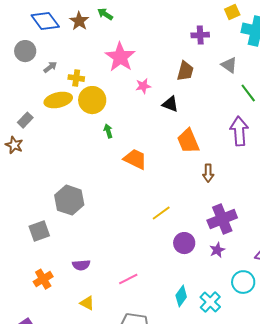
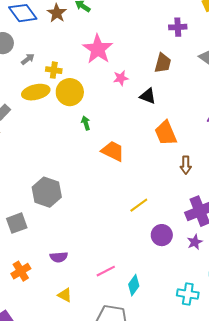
cyan diamond: (181, 296) -> (134, 285), moved
cyan cross: (210, 302) -> (188, 294), turned -35

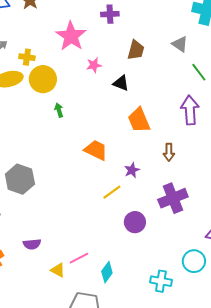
purple cross: (178, 27) -> (110, 14), moved
orange trapezoid: (113, 151) -> (96, 150), moved
brown arrow: (186, 165) -> (169, 152), moved
purple star: (195, 242) -> (132, 170), moved
yellow triangle: (65, 295) -> (58, 270), moved

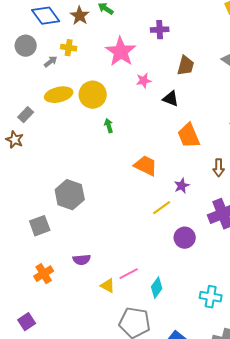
yellow cross: (27, 57) -> (69, 48), moved

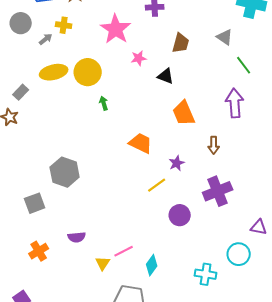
yellow triangle: (108, 286) -> (103, 263), turned 35

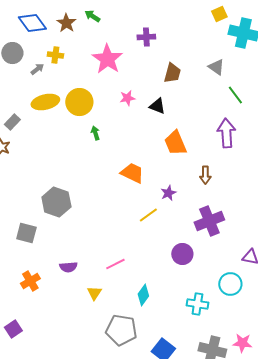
pink star: (139, 58) -> (127, 98), moved
gray square: (35, 203) -> (26, 233), turned 35
purple circle: (180, 215) -> (182, 254), moved
pink line: (124, 251) -> (115, 264), moved

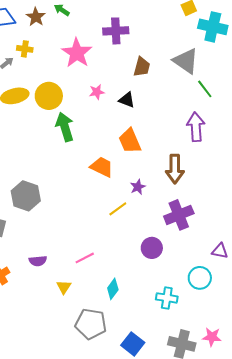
purple cross: (146, 37) -> (116, 31), size x1.4
gray triangle: (216, 67) -> (186, 61), size x1.6
green arrow: (95, 133) -> (65, 127), size x2.0
orange trapezoid: (175, 143) -> (130, 141), moved
brown arrow: (205, 175) -> (175, 169), size x1.6

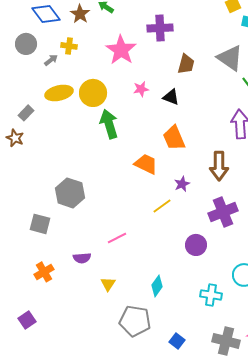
pink line: (85, 258) -> (117, 238), moved
blue square: (133, 344) -> (177, 341), size x0.7

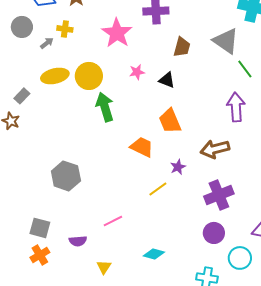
brown arrow: (219, 166) -> (215, 149), turned 76
gray square: (40, 224) -> (40, 228), moved
purple circle: (196, 245) -> (214, 233), moved
cyan diamond: (157, 286) -> (154, 254), moved, turned 70

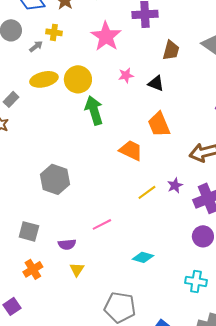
purple star: (178, 167) -> (175, 185), moved
orange cross: (40, 255) -> (33, 269), moved
yellow triangle: (104, 267) -> (77, 269), moved

